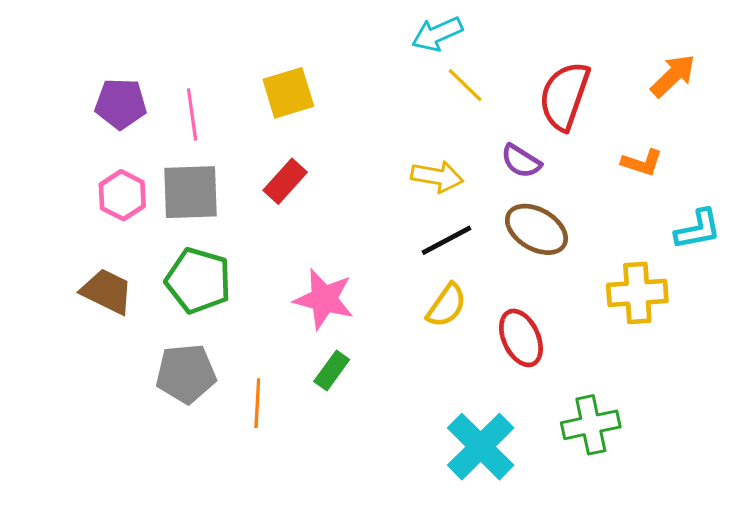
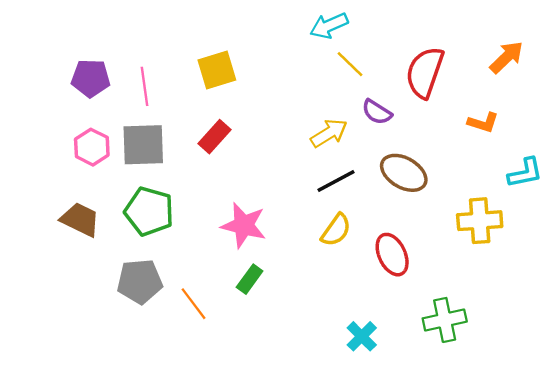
purple semicircle: (521, 161) -> (377, 112), moved
yellow arrow: (437, 177) -> (329, 133), turned -42
orange line: (257, 403) -> (193, 304), turned -40
cyan cross: (481, 447) -> (362, 336), size x0.6

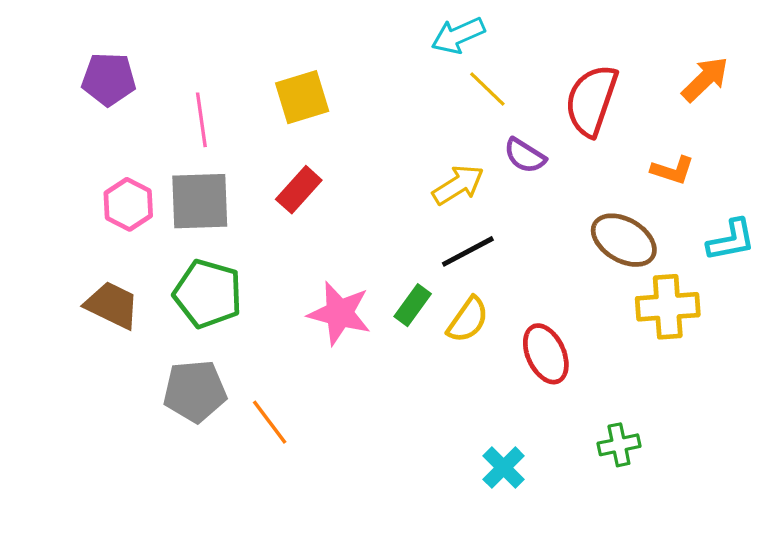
purple pentagon: (91, 78) -> (109, 79), moved
brown ellipse: (404, 173) -> (624, 240), moved
green rectangle: (250, 279) -> (413, 305), moved
green cross: (445, 320) -> (619, 445), size x0.7

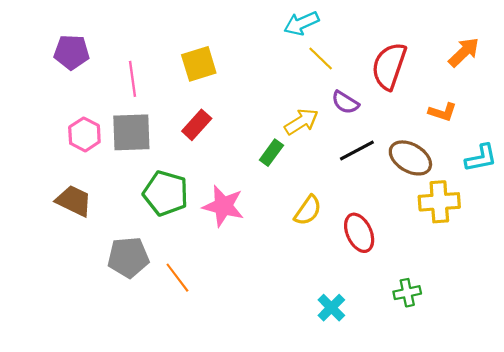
black line: (468, 251) -> (357, 150), moved
green pentagon: (208, 294) -> (166, 193), moved
green rectangle: (413, 305) -> (271, 153), moved

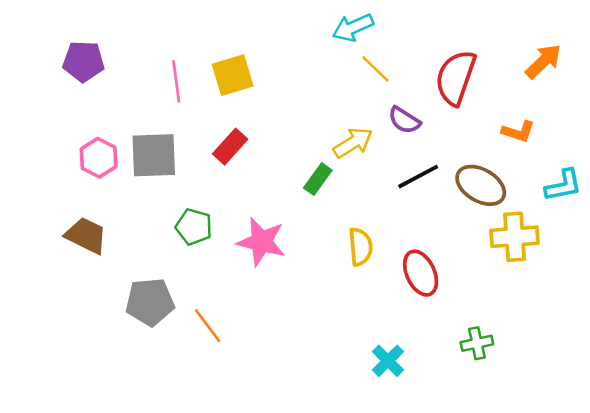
pink line: (133, 79) -> (176, 81), moved
green pentagon: (166, 193) -> (194, 227), size x0.7
yellow semicircle: (308, 210) -> (360, 247), turned -40

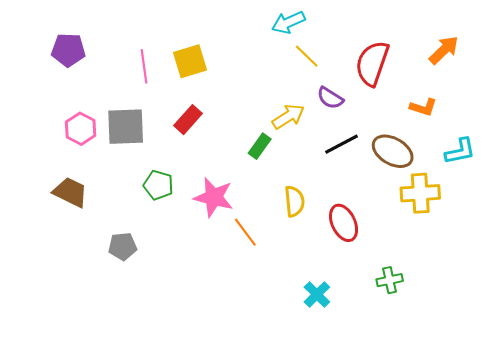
gray pentagon: (150, 302) -> (123, 246), size x0.7
orange line: (208, 326) -> (245, 232), moved

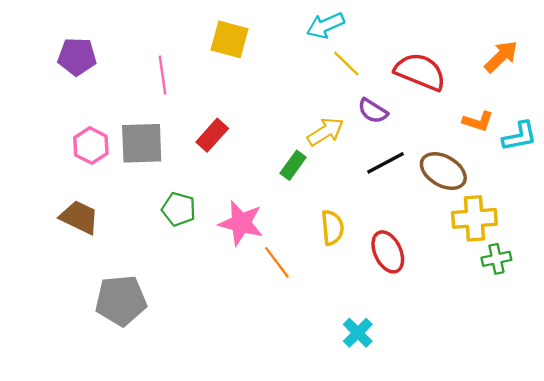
yellow square: (190, 61) -> (230, 39), moved, turned 32
red semicircle: (372, 63) -> (420, 72), turned 93
cyan L-shape: (460, 151) -> (520, 136), moved
gray pentagon: (123, 246) -> (121, 300), moved, size x1.6
green cross: (390, 280) -> (496, 259), moved

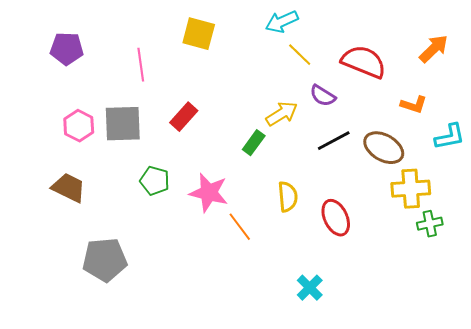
cyan L-shape: (520, 136) -> (450, 137), moved

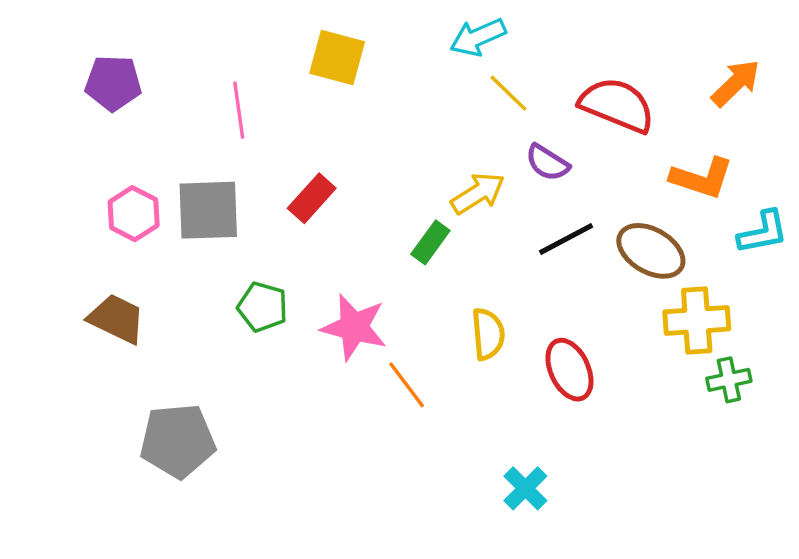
orange L-shape: (414, 105) -> (702, 178), size x1.4

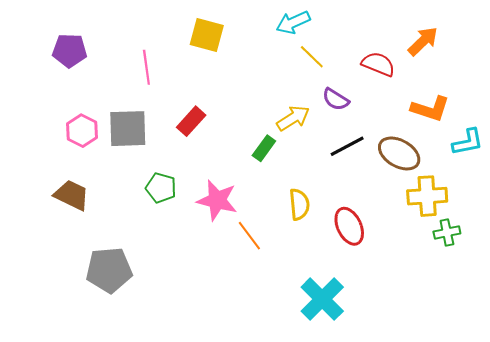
orange arrow: (736, 83) -> (423, 41), moved
red semicircle: (617, 105) -> (378, 64), size x0.7
cyan cross: (525, 488) -> (322, 299), size x1.6

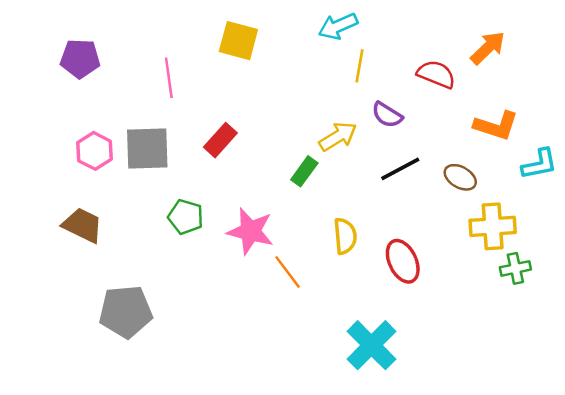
yellow line: (312, 57) -> (360, 66), turned 56
brown ellipse: (399, 153) -> (460, 177), size x0.7

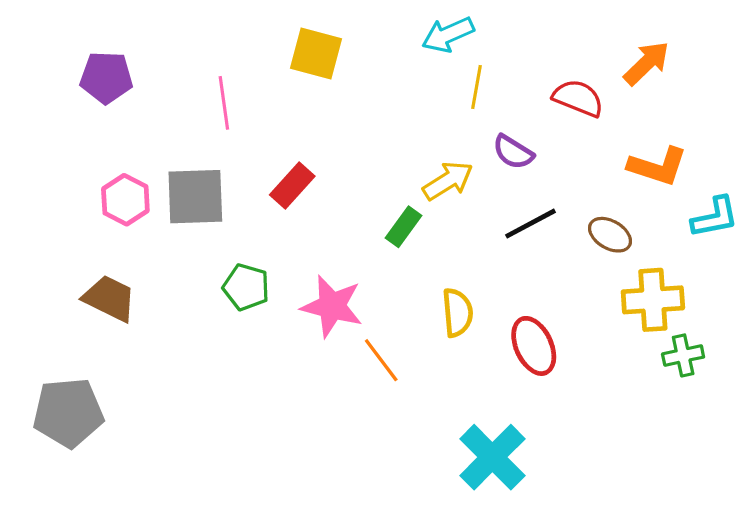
gray pentagon: (126, 312) -> (68, 413), moved

